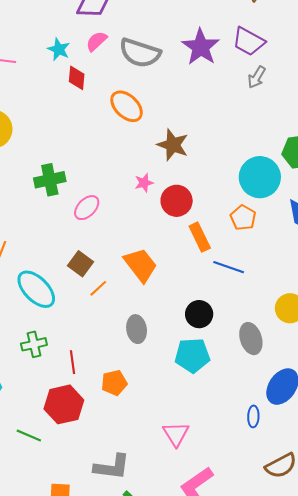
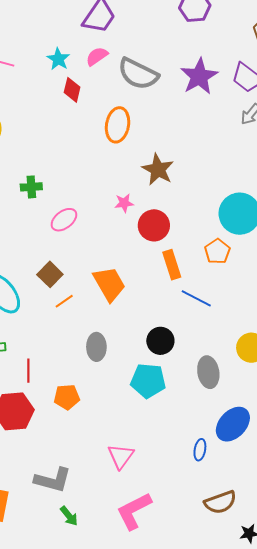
orange ellipse: (127, 106) -> (118, 125), turned 48
green cross: (50, 180) -> (31, 187), size x0.7

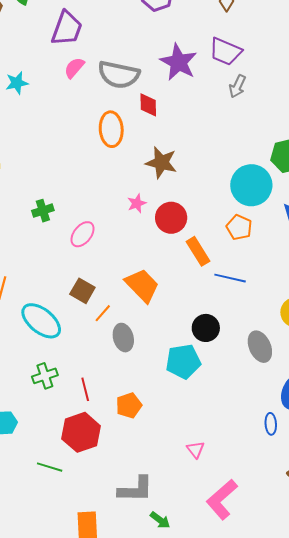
cyan star: (58, 59) -> (17, 83), moved, turned -30
red diamond: (72, 90) -> (148, 105), moved
gray ellipse: (96, 347) -> (123, 338), moved
cyan pentagon: (148, 381) -> (183, 361), moved
pink triangle: (121, 456) -> (196, 450), size x0.7

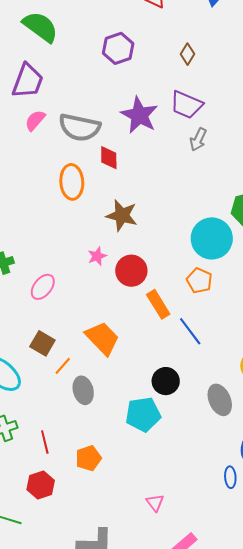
blue line: (230, 278) -> (190, 331), turned 40
red hexagon: (81, 432) -> (41, 485), size x0.7

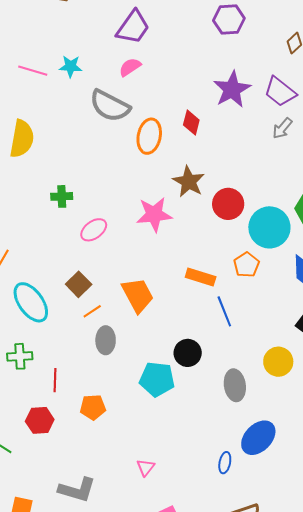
gray semicircle: (79, 127) -> (110, 106), moved
pink star: (97, 256) -> (154, 214), size x1.8
red circle: (131, 271) -> (228, 204), moved
orange rectangle: (158, 304) -> (201, 277), turned -56

